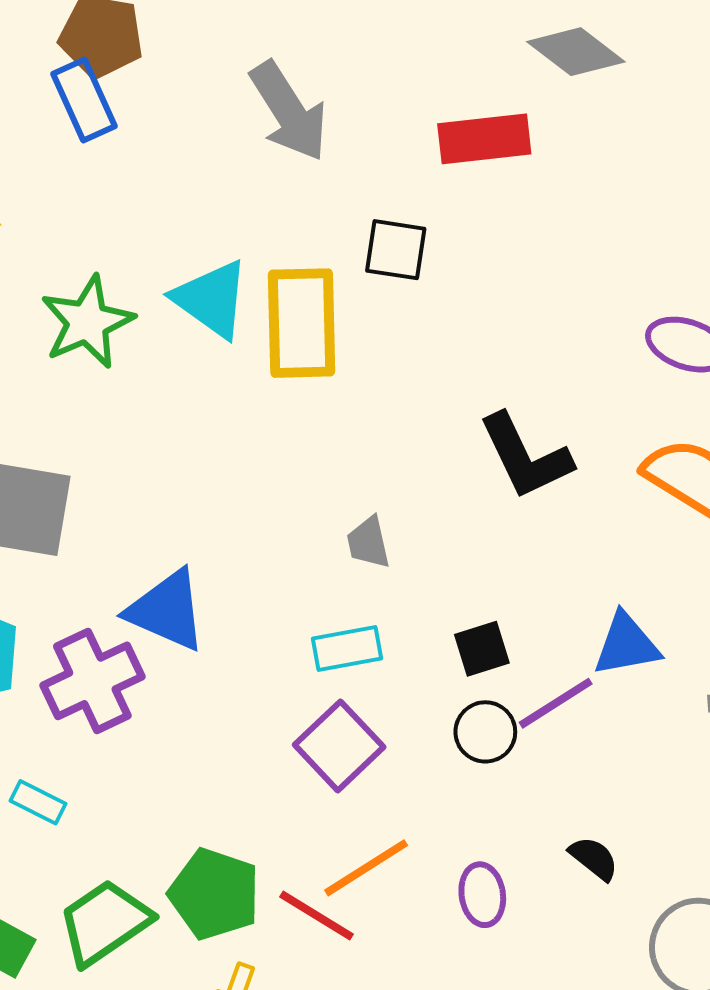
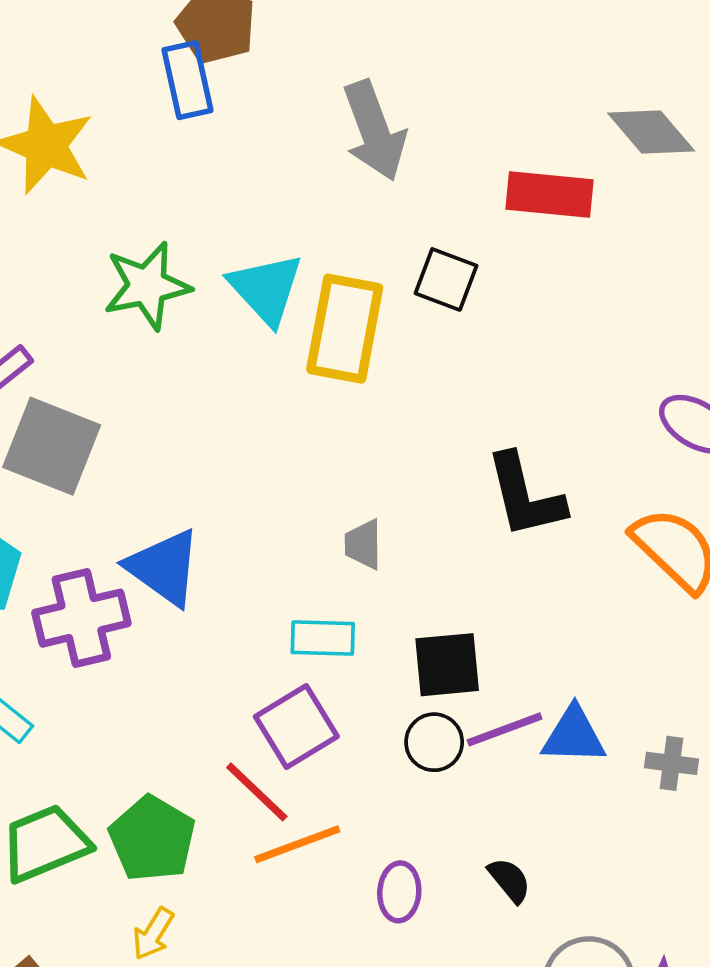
blue triangle: (627, 645) -> (574, 735), moved
black square: (482, 649) -> (447, 665), size x1.4
red line: (317, 916) -> (257, 792), moved

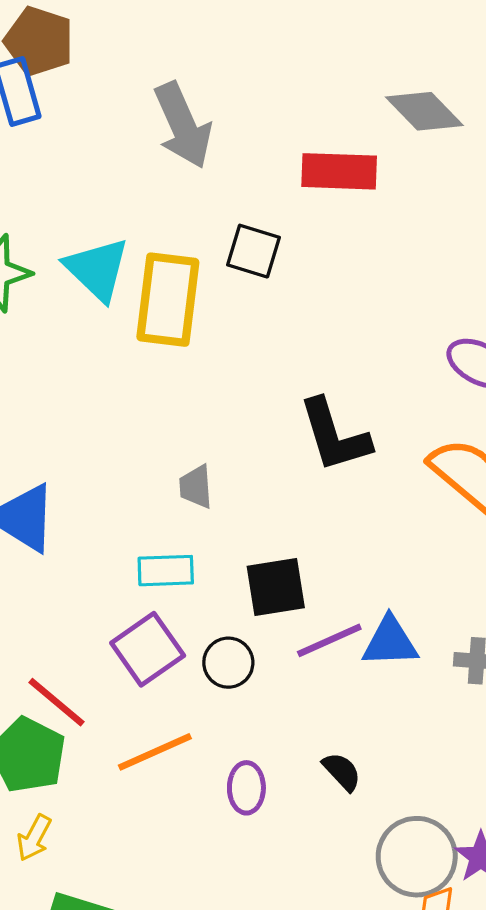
black circle: (434, 742) -> (228, 663), moved
red line: (257, 792) -> (57, 702), moved

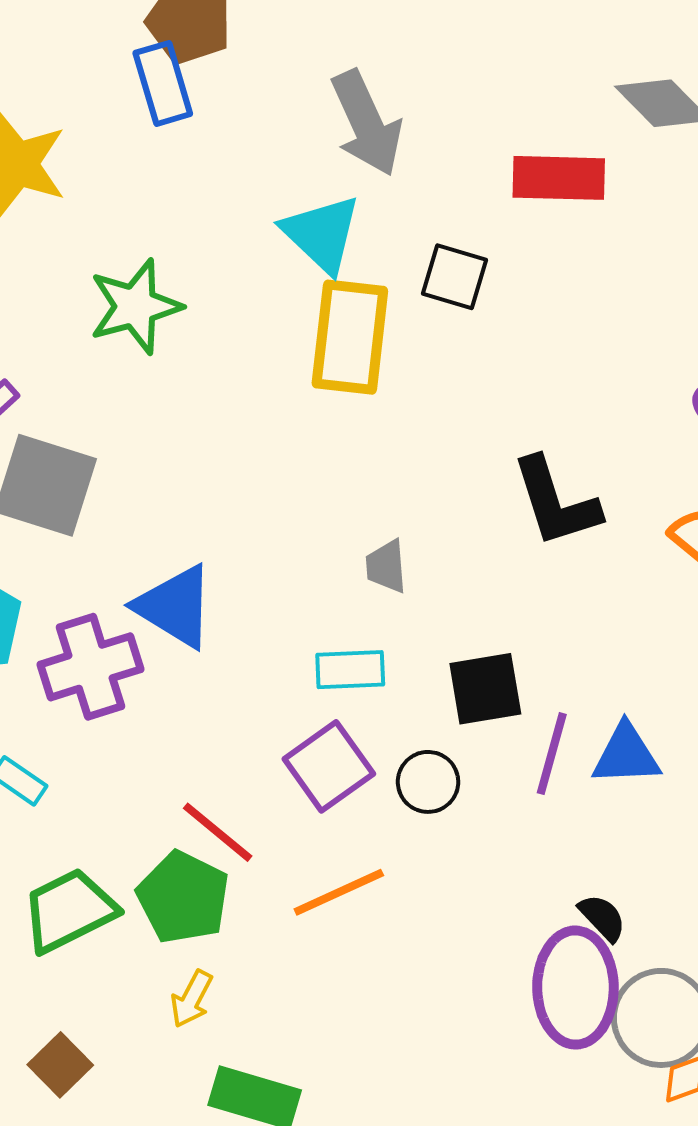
cyan triangle: (97, 269) -> (322, 234), moved
purple line: (329, 640) -> (552, 754), turned -50
black semicircle: (342, 772) -> (602, 918), moved
purple ellipse: (246, 788) -> (575, 988), moved, size x1.8

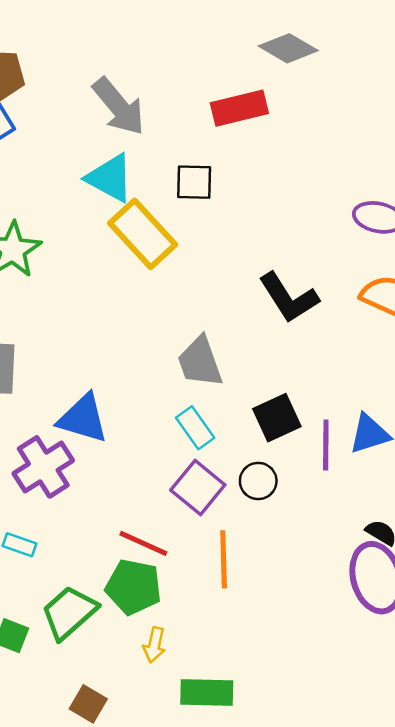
yellow rectangle: (350, 337) -> (143, 234), turned -34
gray trapezoid: (386, 566) -> (200, 362), size x1.6
cyan rectangle: (350, 670) -> (195, 428), turned 72
orange line: (339, 892) -> (224, 559), turned -52

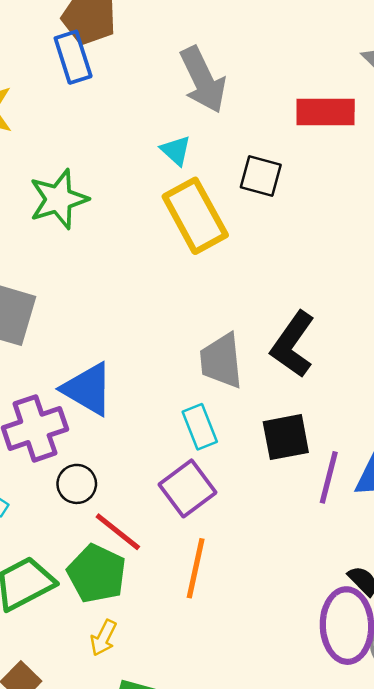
cyan triangle: (110, 178) -> (176, 151), size x0.6
black L-shape: (289, 298) -> (293, 344), moved, turned 54
black circle: (258, 481) -> (77, 484), moved

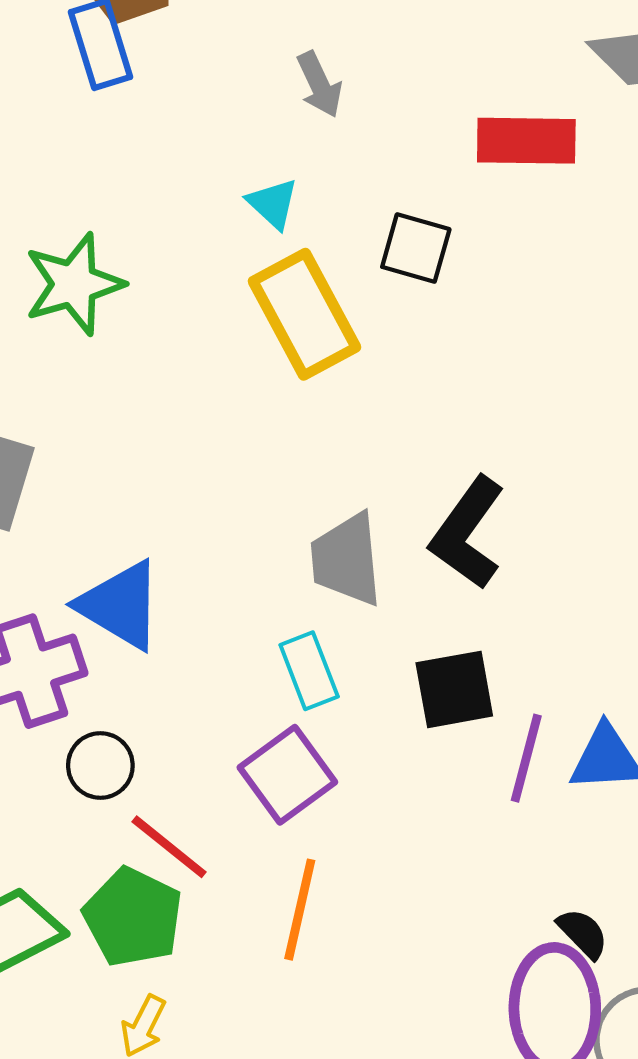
gray arrow: (203, 80) -> (319, 85), size x0.6

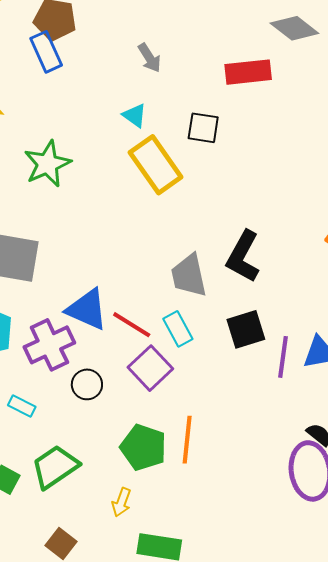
purple square: (287, 775) -> (150, 368), moved
red line: (169, 847) -> (132, 325), moved
green pentagon: (133, 917) -> (143, 447), moved

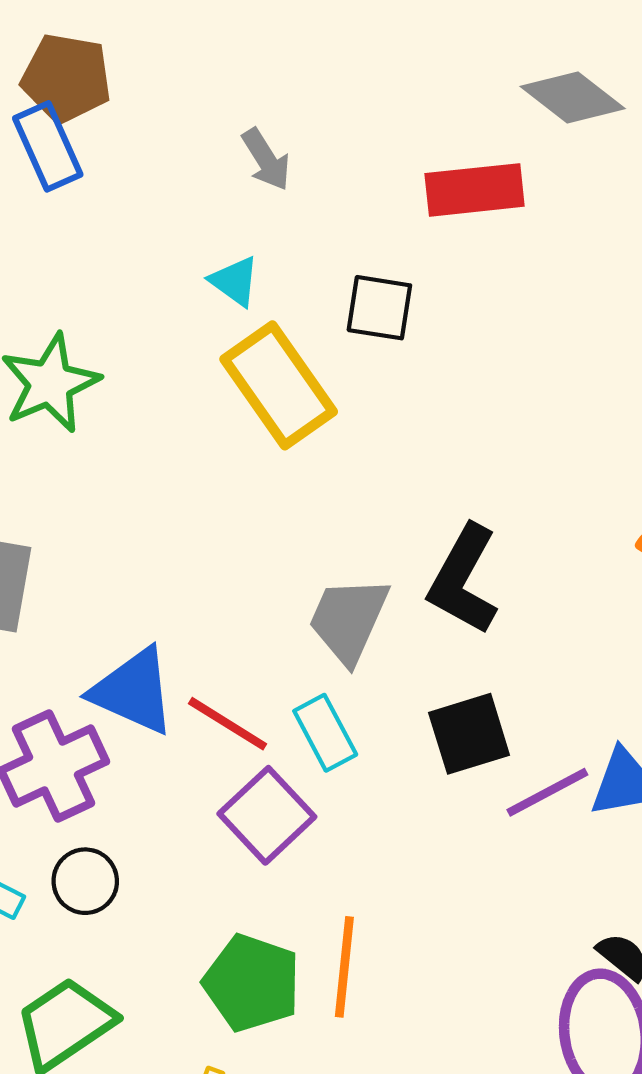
gray trapezoid: (189, 275) -> (349, 620), turned 36
purple line: (283, 357) -> (547, 792), turned 54
black circle: (87, 384) -> (85, 881), moved

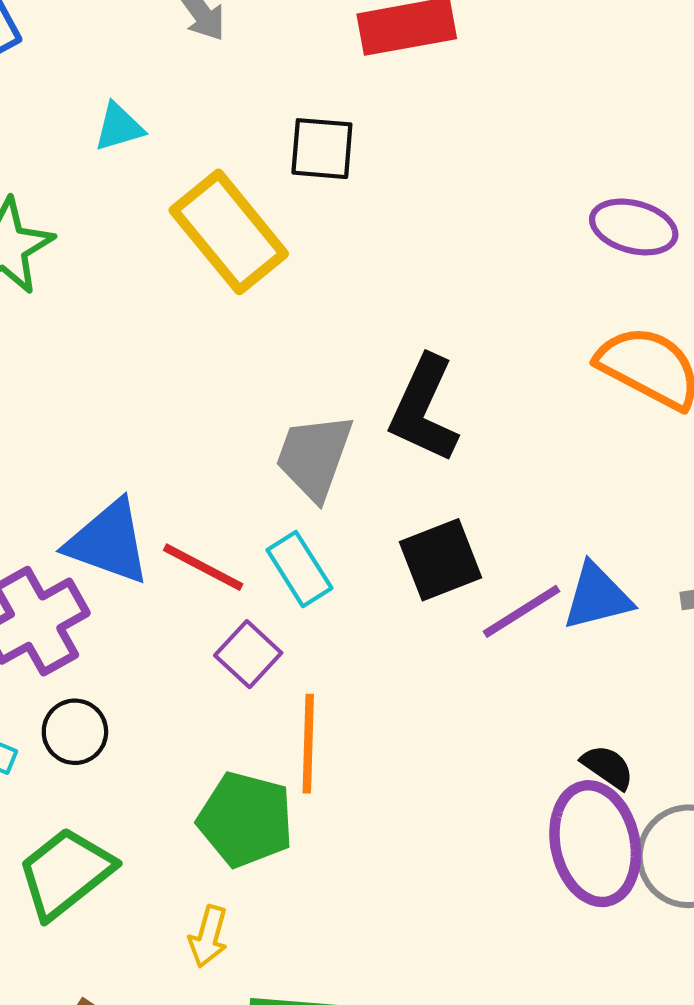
cyan triangle: (235, 281) -> (119, 127), moved, turned -48
purple square: (267, 815) -> (248, 654), size x0.7
orange line: (344, 967) -> (308, 744), moved

